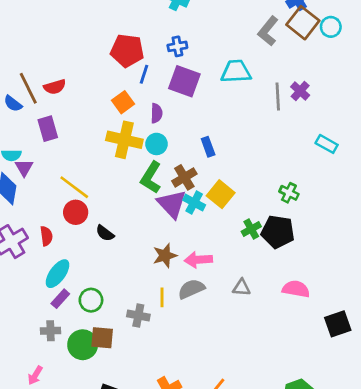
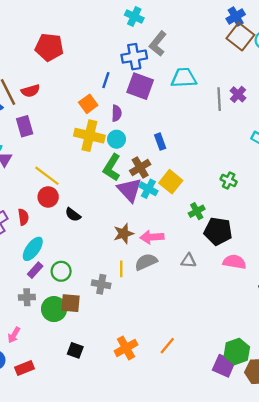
gray L-shape: (268, 31) -> (158, 44), moved
blue cross: (177, 46) -> (134, 57), size x1.5
red pentagon: (127, 51) -> (49, 47), moved
black pentagon: (278, 232) -> (218, 231), moved

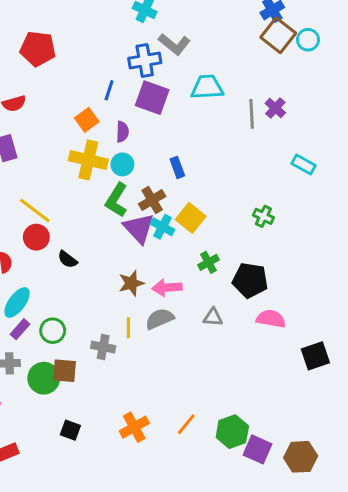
gray L-shape: (158, 44) -> (174, 44), turned -90
green cross: (197, 211) -> (209, 262), moved
green hexagon: (237, 351) -> (232, 432), moved

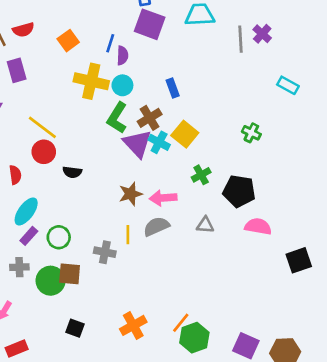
blue line: (109, 90) -> (110, 43), moved
orange square: (87, 120) -> (68, 41), moved
black semicircle: (67, 259) -> (72, 172), turned -30
green hexagon: (232, 432) -> (194, 338), moved

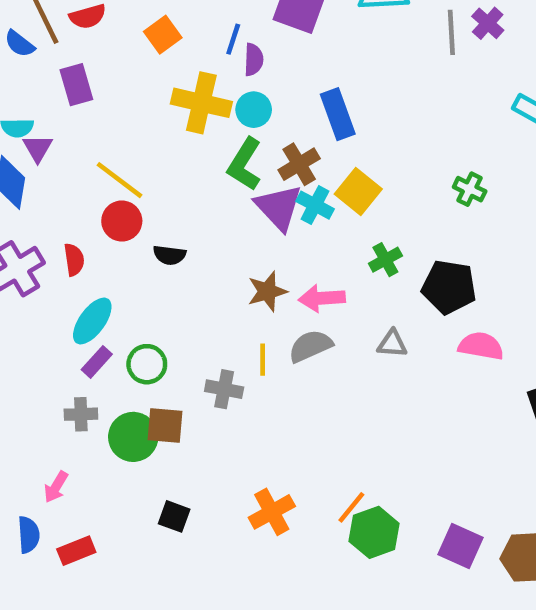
blue rectangle: (173, 88) -> (338, 114), size x1.5

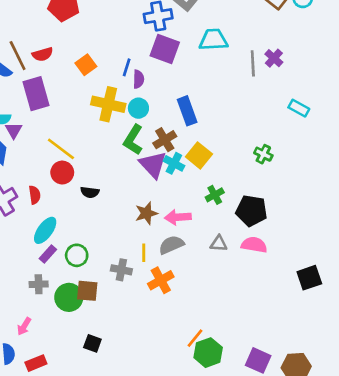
purple rectangle: (76, 85) -> (36, 94), size x1.4
pink semicircle: (481, 346) -> (254, 245), moved
orange cross: (272, 512) -> (161, 280), moved

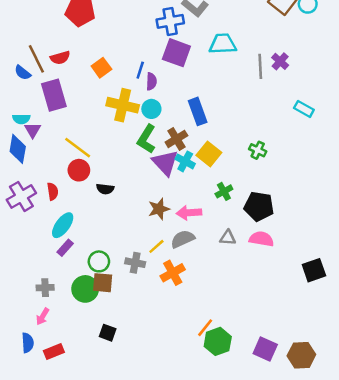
green cross: (263, 154) -> (258, 150), moved
yellow line: (144, 253) -> (156, 246), turned 48
green circle: (77, 255) -> (99, 261), moved
gray cross: (39, 284) -> (45, 288), moved

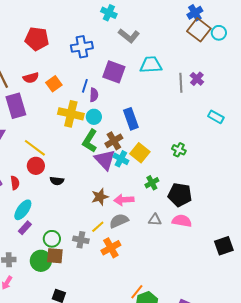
blue cross: (170, 21) -> (82, 47), moved
red semicircle: (60, 58) -> (31, 78), moved

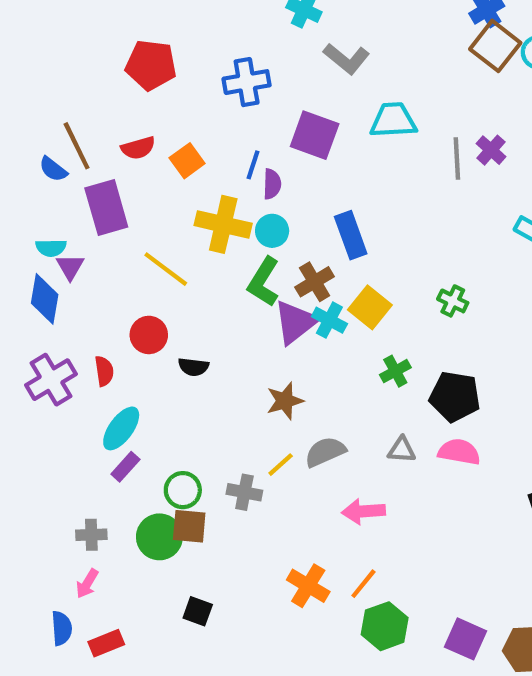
yellow line: (35, 148) -> (166, 269), moved
purple triangle: (105, 160) -> (295, 322), turned 35
pink arrow: (124, 200) -> (363, 511), moved
orange cross: (111, 248) -> (308, 586), moved, turned -30
orange line: (137, 292) -> (363, 584), moved

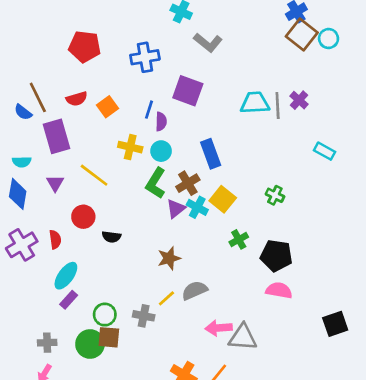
cyan trapezoid: (393, 120) -> (255, 103), moved
yellow cross: (223, 224) -> (130, 147), size x0.7
purple triangle: (70, 267) -> (55, 183), moved
purple triangle: (295, 322) -> (176, 209), size x0.7
gray triangle: (402, 450) -> (243, 337), moved, size x1.6

